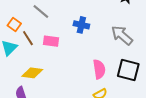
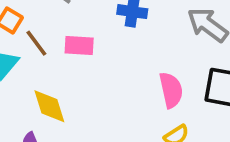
yellow diamond: (32, 73) -> (49, 106), turned 70

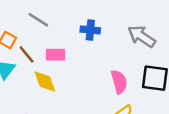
yellow diamond: (49, 106) -> (45, 82), moved

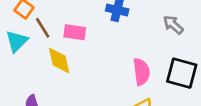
gray arrow: (142, 36) -> (173, 25), size x0.7

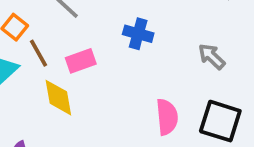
pink rectangle: (75, 32) -> (81, 61), turned -30

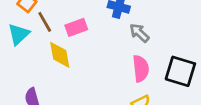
gray arrow: (212, 56) -> (139, 33), moved

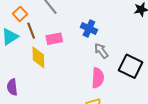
black square: (180, 71) -> (131, 66), moved

